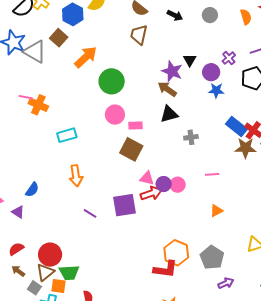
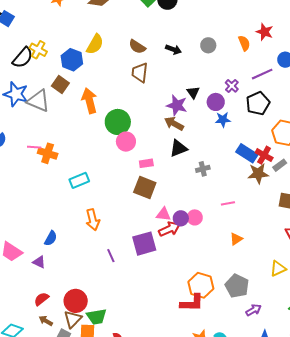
orange arrow: (86, 57) -> (89, 101), turned -55
pink circle: (115, 115) -> (126, 142), moved
purple line: (90, 213) -> (111, 256), turned 40

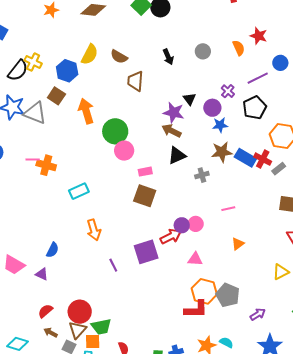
brown semicircle: (137, 47) -> (119, 57), moved
black arrow: (173, 49) -> (168, 57), turned 49
brown star: (258, 174) -> (222, 152), moved
pink triangle: (163, 214) -> (195, 259), moved
gray pentagon: (237, 286) -> (228, 295), moved

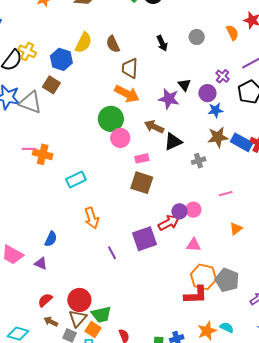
brown semicircle: (119, 57) -> (113, 44), turned 36
orange arrow: (86, 111) -> (127, 94), moved, turned 135
brown arrow: (171, 131) -> (154, 127), moved
orange square: (93, 342) -> (93, 330), turned 35

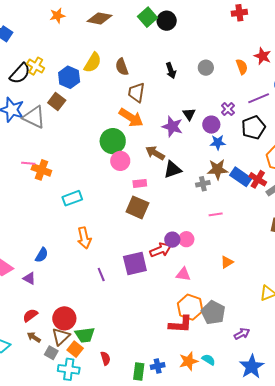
gray cross: (199, 161) -> (203, 184), moved
pink line: (226, 194) -> (216, 214), moved

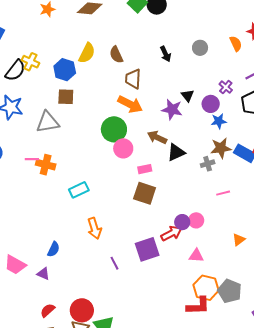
brown square: (57, 102) -> (66, 97), moved, turned -30
gray triangle: (34, 117) -> (48, 122), moved, turned -30

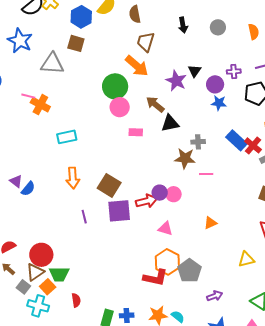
purple cross: (226, 87) -> (234, 72), turned 32
brown star: (221, 148) -> (185, 158), moved
brown square: (145, 193) -> (109, 185), moved
purple triangle: (43, 274) -> (16, 181), moved

